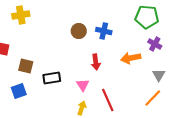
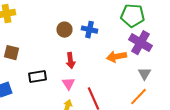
purple cross: (155, 44) -> (140, 43), size x1.6
red arrow: (96, 62) -> (70, 61), moved
brown square: (26, 66) -> (12, 53), moved

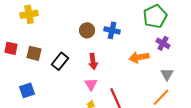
green pentagon: (132, 16) -> (155, 16), turned -30
purple cross: (140, 43) -> (163, 43), size x0.6
black rectangle: (38, 77) -> (60, 61), moved, turned -42

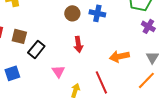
orange arrow: (139, 57) -> (119, 56), moved
black rectangle: (60, 61) -> (36, 49), moved
pink triangle: (91, 84) -> (58, 71), moved

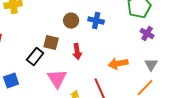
brown square: (19, 36) -> (51, 43), moved
pink triangle: (58, 71) -> (57, 79), size x1.5

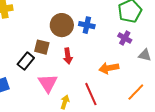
brown circle: (71, 21) -> (62, 25), size x1.5
purple cross: (147, 34) -> (125, 38), moved
gray triangle: (151, 65) -> (145, 55), moved, turned -48

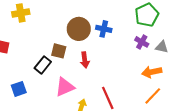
gray triangle: (145, 55) -> (162, 47), moved
orange arrow: (109, 68) -> (152, 72), moved
pink triangle: (48, 83) -> (65, 87), turned 40

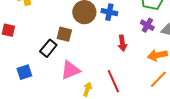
red arrow: (85, 60) -> (122, 43), moved

